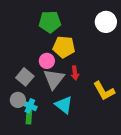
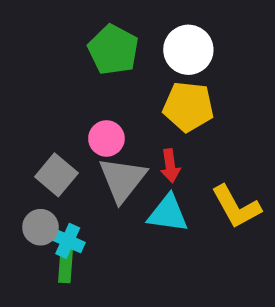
green pentagon: (50, 22) -> (113, 50), turned 30
white circle: (106, 22) -> (188, 50), moved
yellow pentagon: (64, 47) -> (188, 107), moved
cyan triangle: (64, 105) -> (168, 214), moved, turned -30

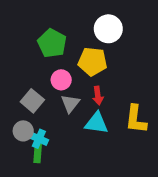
green pentagon: (113, 50) -> (52, 43), moved
yellow pentagon: (188, 107) -> (93, 62), moved
gray triangle: (122, 179) -> (70, 103), size x0.7
yellow L-shape: (236, 207) -> (136, 119), turned 36

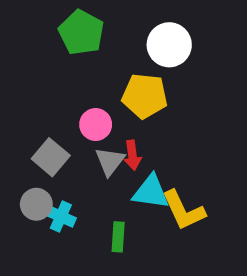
green pentagon: (52, 43) -> (81, 33), moved
red arrow: (98, 96) -> (132, 155), moved
yellow L-shape: (136, 119) -> (184, 210), moved, turned -32
green rectangle: (38, 153) -> (118, 237), moved

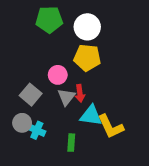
green pentagon: (81, 33) -> (49, 20), turned -30
white circle: (169, 45) -> (87, 27), moved

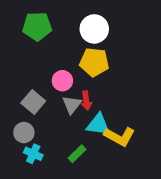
green pentagon: (49, 20) -> (37, 26), moved
yellow L-shape: (111, 127) -> (119, 136), turned -36
cyan cross: (37, 130) -> (33, 154), moved
green rectangle: (71, 143) -> (77, 154), turned 42

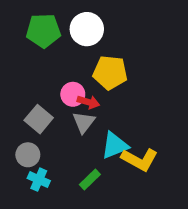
white circle: (94, 29) -> (87, 29), moved
red arrow: (86, 101) -> (88, 102), moved, turned -66
cyan triangle: (98, 125) -> (115, 145), turned -30

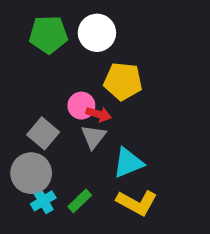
gray circle: (28, 155) -> (31, 173), size x1.5
yellow L-shape: (140, 159) -> (137, 203), moved
cyan cross: (39, 180) -> (43, 201), turned 35
green rectangle: (90, 180) -> (80, 201), moved

